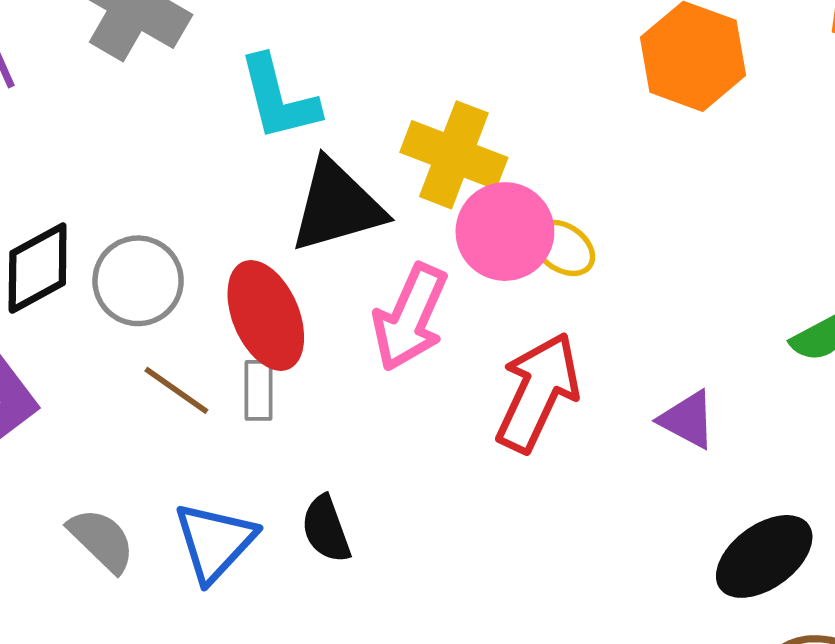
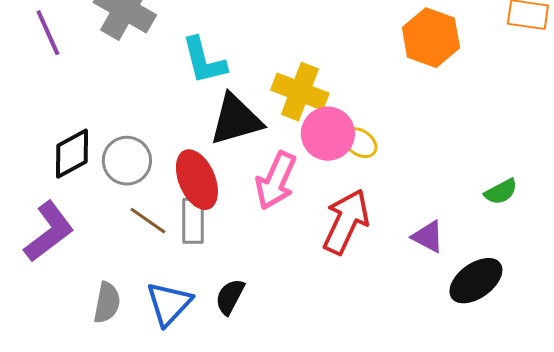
gray rectangle: (258, 390) -> (193, 221), size x1.4
black semicircle: (326, 529) -> (230, 297), turned 48
gray semicircle: (102, 540) -> (107, 303), turned 57
black ellipse: (764, 556) -> (476, 281), moved

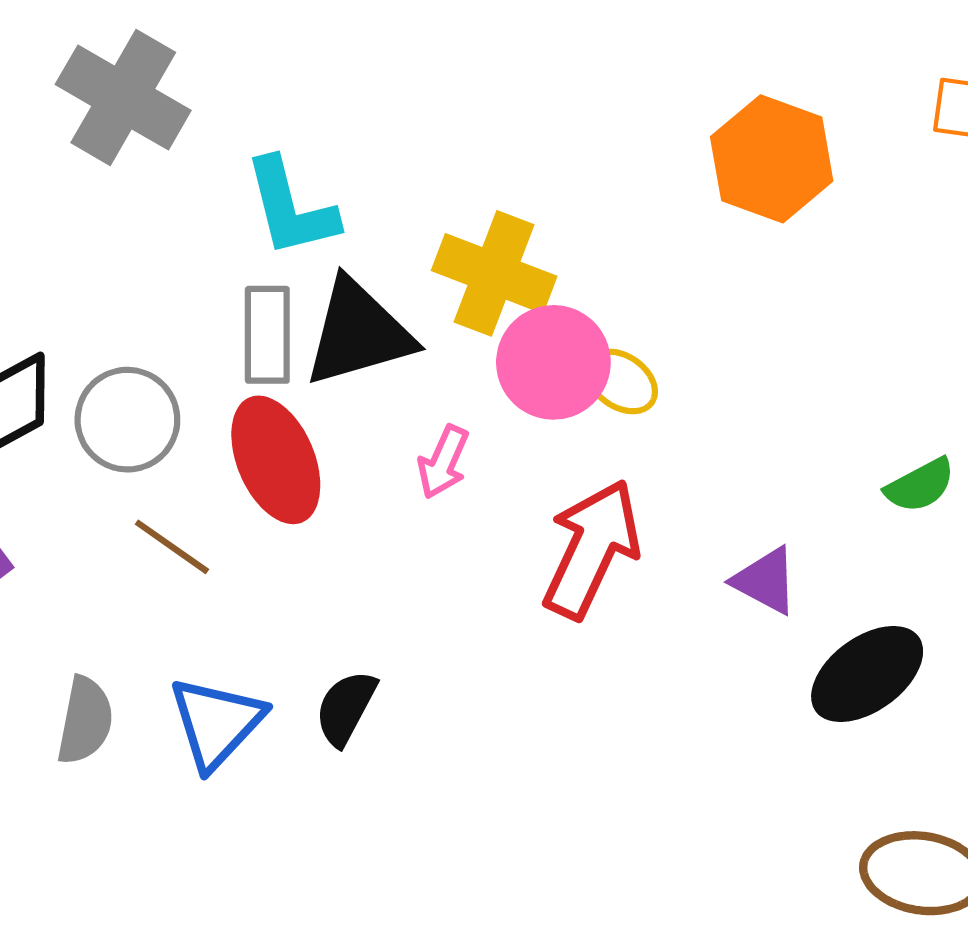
pink arrow: (276, 181) -> (443, 462), size x0.6
gray rectangle: (193, 221) -> (267, 335), moved

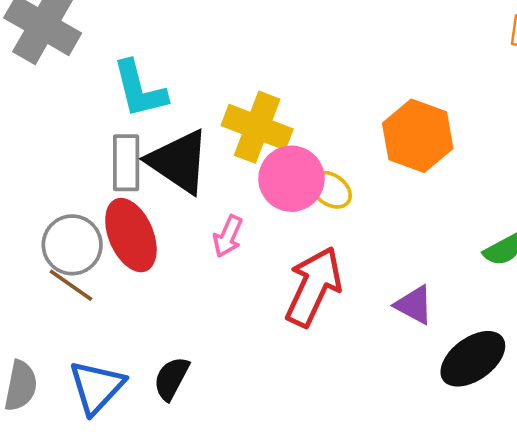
orange hexagon: (772, 159) -> (418, 136), moved
black triangle: (358, 333) -> (179, 162), turned 50
gray circle: (127, 420) -> (72, 245), moved

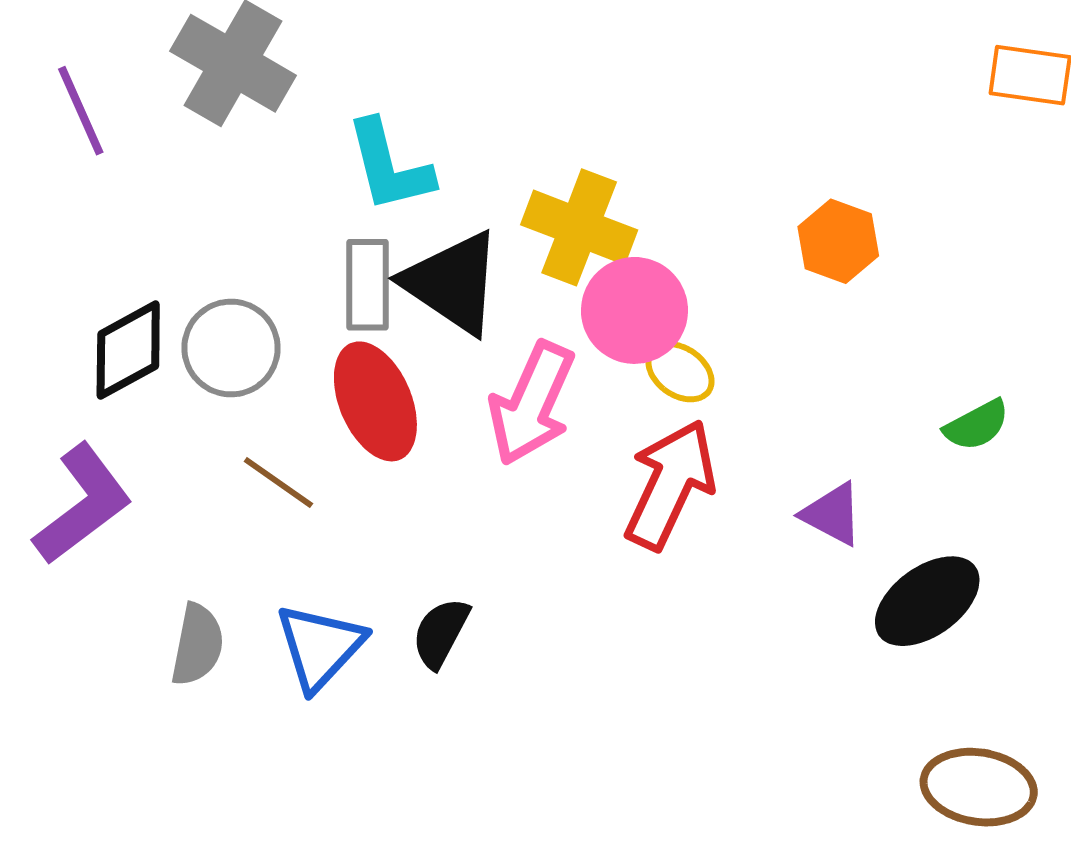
orange hexagon: (418, 136) -> (838, 241), size x0.7
yellow ellipse: (331, 190) -> (680, 372), moved
pink arrow: (228, 236) -> (532, 403), size x1.8
gray circle: (72, 245) -> (231, 348), moved

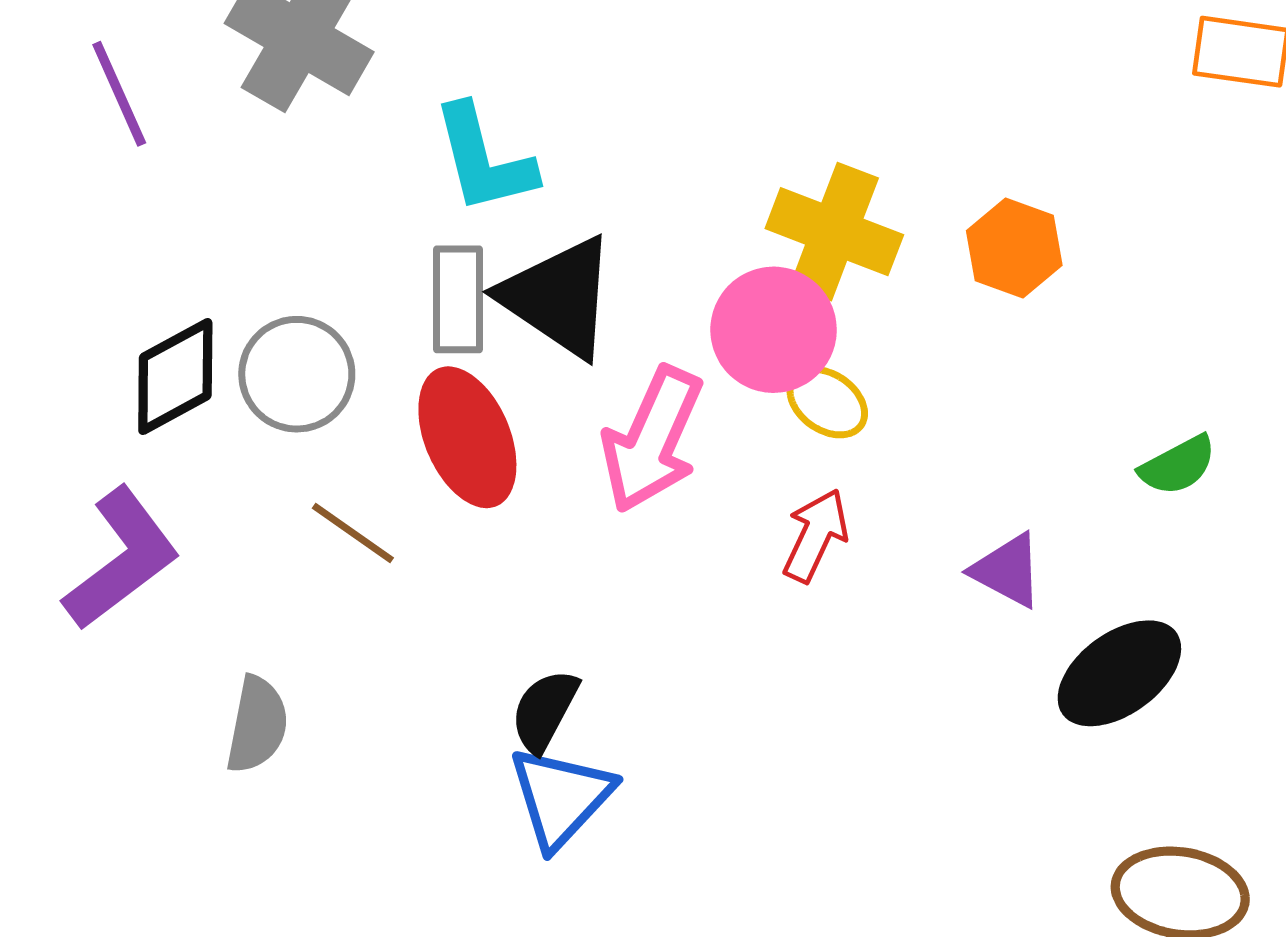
yellow cross: (579, 227) -> (834, 232), moved
red arrow: (670, 484) -> (816, 535), size x0.6
blue triangle: (320, 647) -> (561, 797), moved

